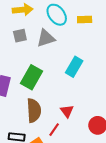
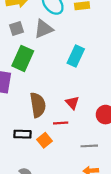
green rectangle: (31, 77) -> (23, 58), moved
red line: (54, 130) -> (61, 123), turned 56

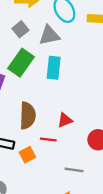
gray square: (17, 29) -> (20, 29), turned -32
cyan rectangle: (76, 56) -> (54, 68), moved, turned -30
red triangle: (72, 103) -> (65, 120), turned 40

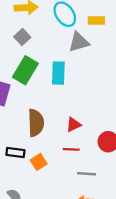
gray triangle: (49, 35) -> (79, 42), moved
red line: (48, 139) -> (71, 149), moved

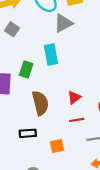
green rectangle: (25, 70) -> (26, 69), moved, size x0.7
orange square: (39, 162) -> (57, 146), moved, turned 32

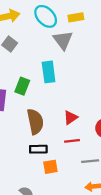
gray triangle: (63, 23) -> (63, 40), turned -42
black rectangle: (28, 133) -> (38, 149), moved

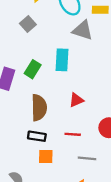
gray triangle: (63, 40) -> (83, 30), turned -45
red triangle: (71, 118) -> (76, 100), moved

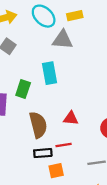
red triangle: (76, 100) -> (71, 118), moved, turned 42
red line: (73, 134) -> (64, 145), moved

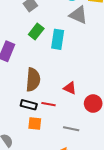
green rectangle: (23, 89) -> (36, 31), moved
red triangle: (71, 118) -> (70, 88), moved

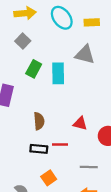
gray triangle: (78, 15) -> (85, 55), moved
brown semicircle: (33, 80) -> (39, 121), size x0.7
orange square: (35, 123) -> (49, 178), moved, turned -32

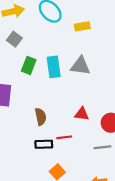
yellow rectangle: (92, 22) -> (82, 26), moved
gray triangle: (85, 55) -> (80, 66), moved
gray line: (89, 167) -> (103, 147), moved

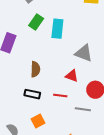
gray triangle: (80, 66) -> (84, 53), moved
red line: (64, 137) -> (60, 96), moved

